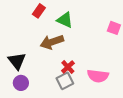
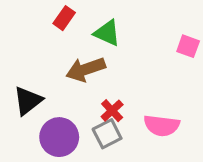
black triangle: (17, 61) -> (28, 101), turned 30
purple circle: (21, 83) -> (59, 137), moved, size x1.5

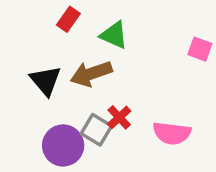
black triangle: (28, 101) -> (46, 81), moved, turned -32
gray square: (107, 134) -> (96, 130), moved, turned -32

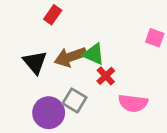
green triangle: (114, 35) -> (94, 54), moved
red cross: (119, 117) -> (106, 76), moved

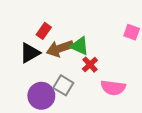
red rectangle: (53, 15) -> (44, 31), moved
black triangle: (35, 62) -> (30, 53), turned 40

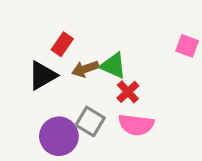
brown arrow: (60, 48) -> (85, 69), size x0.7
pink semicircle: (113, 88) -> (136, 125), moved

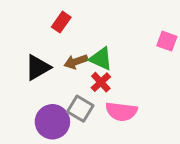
red rectangle: (62, 44) -> (61, 22), moved
red cross: (128, 92) -> (101, 82), moved

